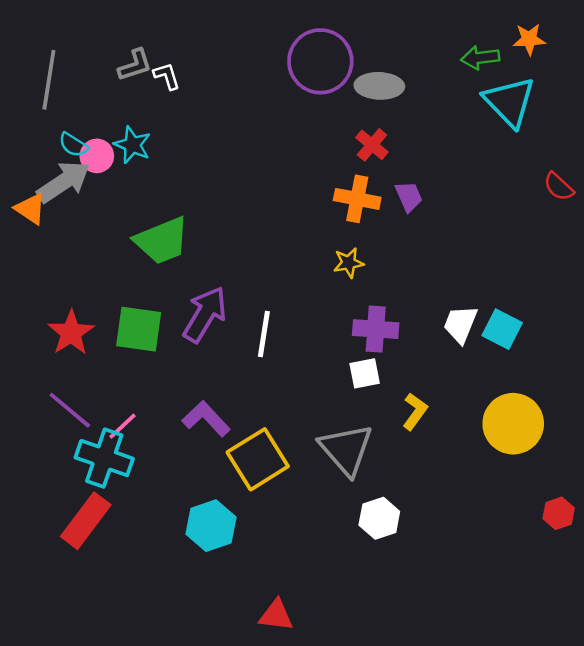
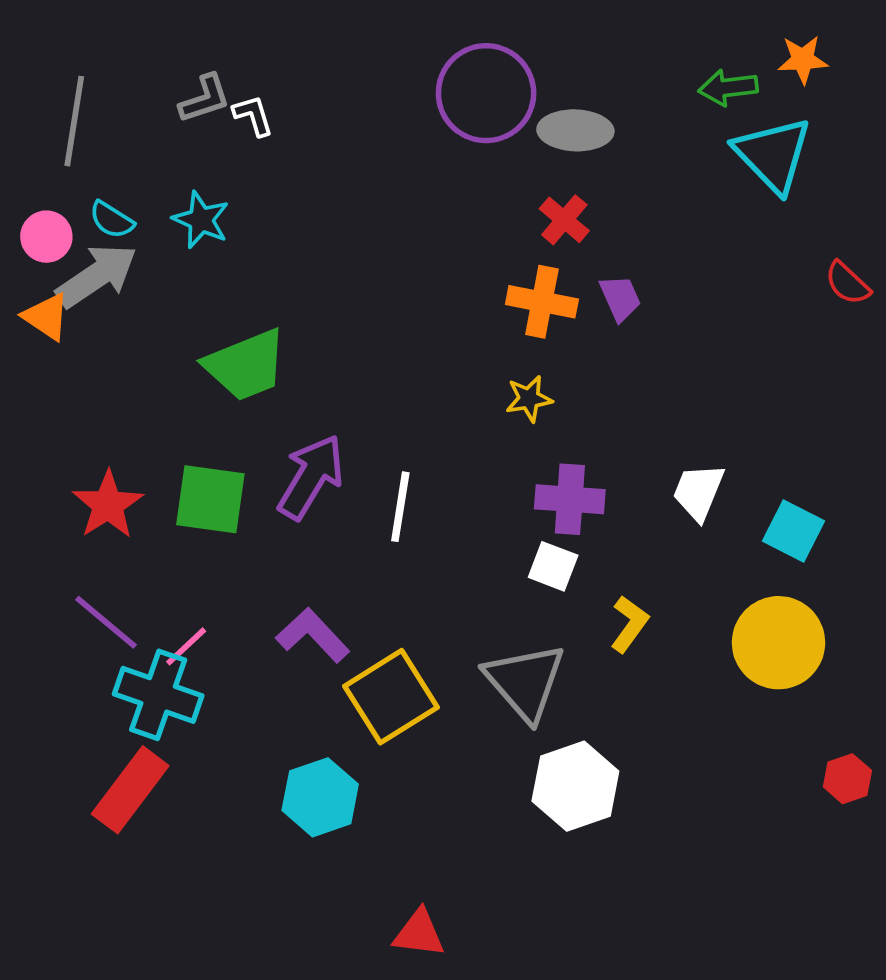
pink circle: (97, 156) -> (46, 237), moved
cyan square: (502, 329) -> (793, 531), moved
white square: (365, 373) -> (553, 566), turned 32
white hexagon: (379, 518) -> (575, 786), size x1.4

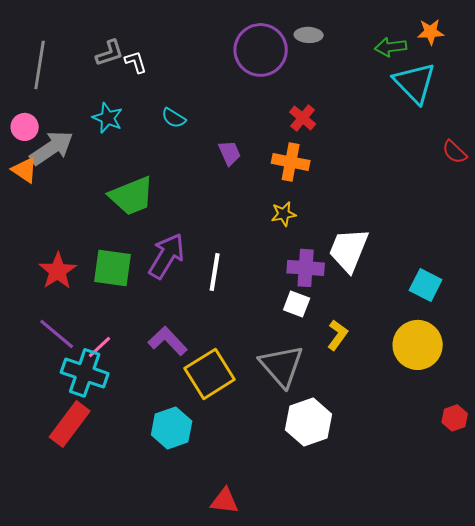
gray ellipse: (575, 130) -> (309, 35), moved, size x0.7
cyan semicircle: (112, 220) -> (174, 118), moved
purple trapezoid: (620, 298) -> (230, 153), moved
white trapezoid: (698, 492) -> (349, 250), moved, size x1.4

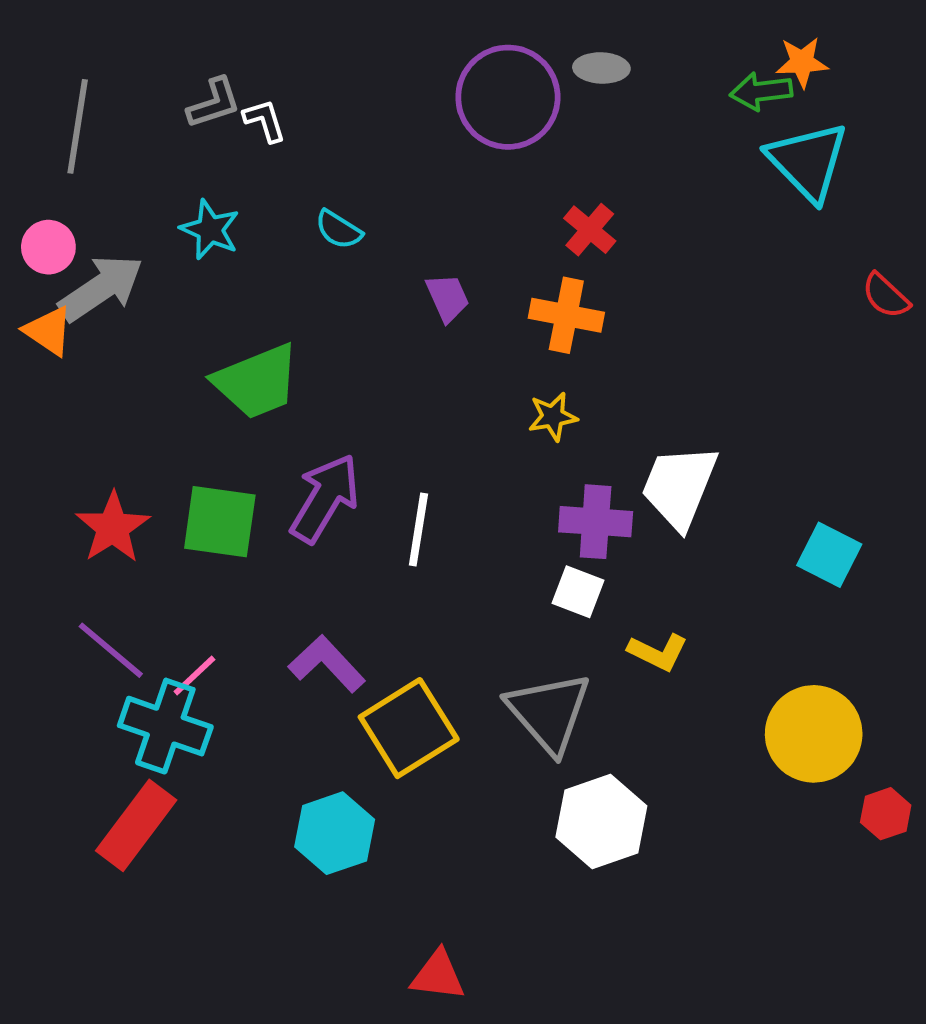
orange star: (431, 32) -> (802, 62), moved
yellow L-shape: (338, 335) -> (658, 652), turned 80
yellow circle: (418, 345) -> (814, 734), moved

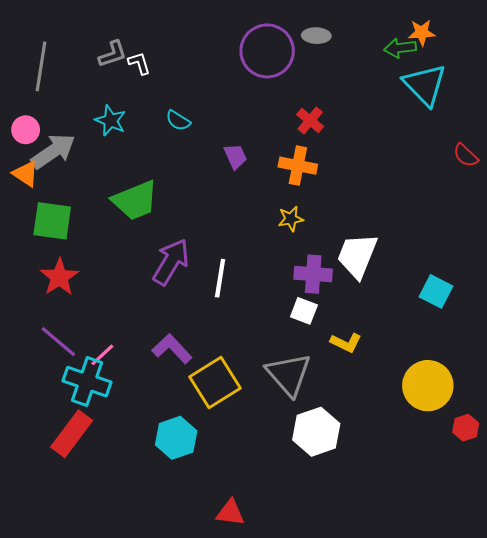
green square: (220, 522) -> (52, 221), moved

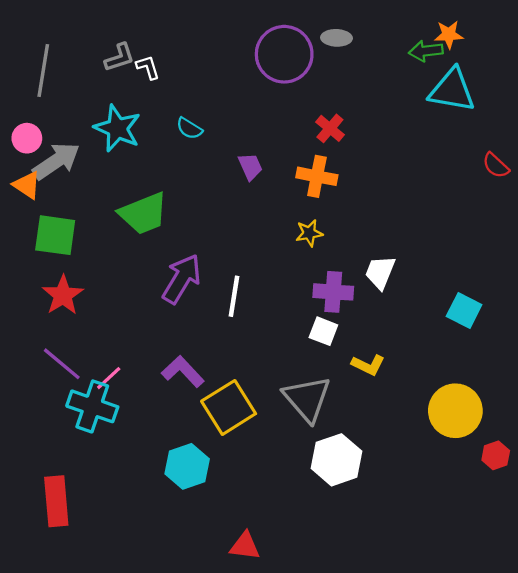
cyan triangle: (425, 85) -> (452, 90), turned -36
cyan star: (111, 121) -> (117, 128), size x1.4
white trapezoid: (357, 256) -> (380, 272), size x0.7
red rectangle: (72, 434) -> (56, 501), moved, turned -42

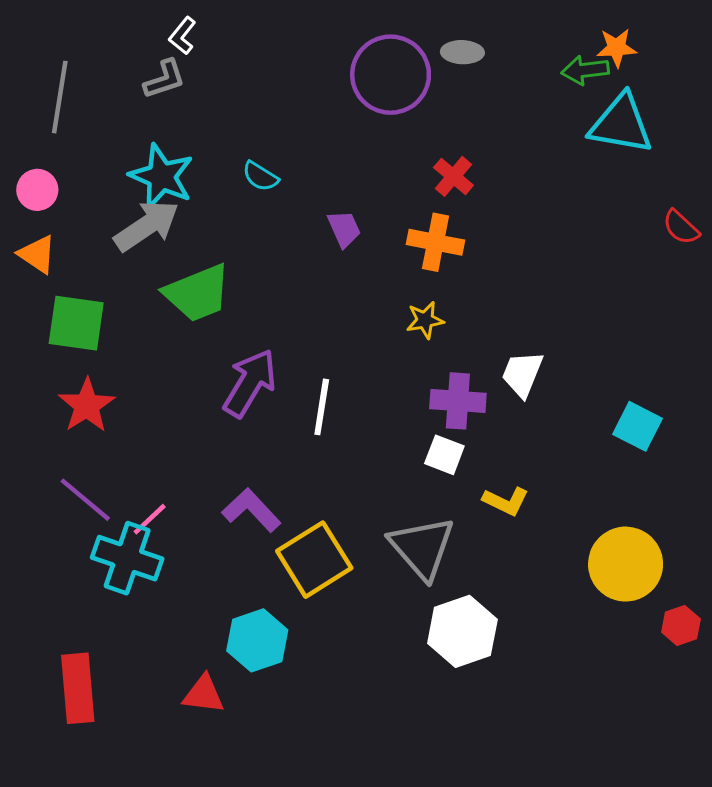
white L-shape: (148, 67) -> (183, 36), moved, turned -124
gray arrow: (56, 161) -> (147, 226), moved
red triangle: (245, 546) -> (203, 694), moved

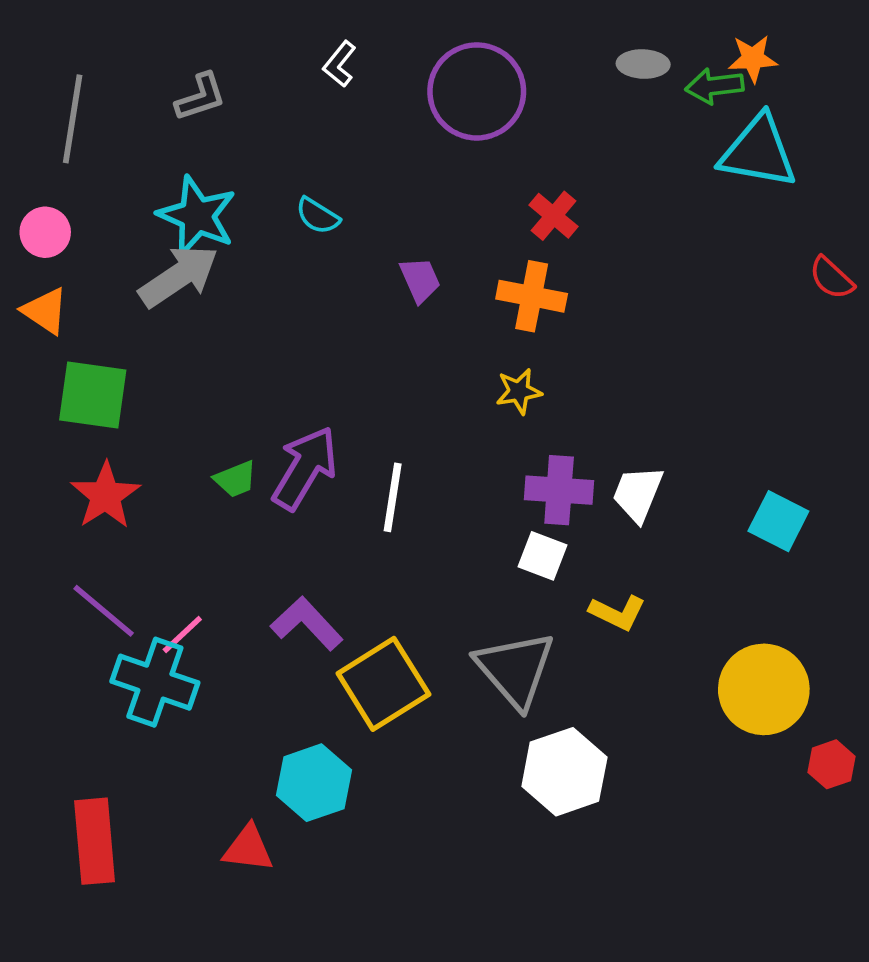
white L-shape: (183, 36) -> (340, 64), moved
gray ellipse: (462, 52) -> (643, 64), moved
green trapezoid: (197, 293) -> (235, 479), moved, size x0.5
white trapezoid: (522, 374) -> (638, 494), moved

